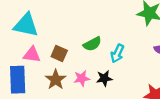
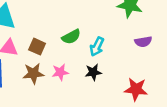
black star: (104, 78) -> (93, 72), moved
brown star: (56, 80) -> (33, 73), turned 30

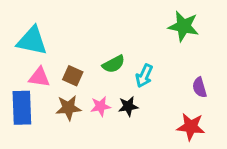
purple semicircle: (143, 42) -> (200, 87), moved, turned 84
black star: (93, 72) -> (128, 106), moved

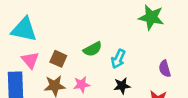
pink triangle: (39, 77) -> (30, 60), turned 42
black star: (128, 106) -> (122, 86), moved

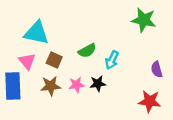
cyan triangle: (24, 30) -> (36, 33), moved
black star: (122, 86) -> (98, 84), moved

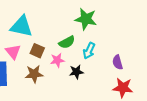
green star: (144, 20) -> (86, 19), moved
purple semicircle: (157, 69) -> (118, 62), moved
pink star: (77, 85) -> (57, 60), moved

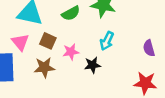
green semicircle: (67, 42) -> (71, 13), moved
purple semicircle: (118, 62) -> (149, 48), moved

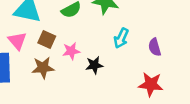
cyan arrow: (107, 41) -> (121, 38), moved

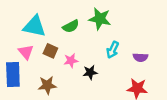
purple semicircle: (155, 47) -> (140, 57), turned -72
brown star: (43, 68) -> (47, 85), moved

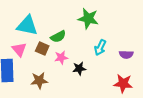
green semicircle: (71, 26) -> (58, 37), moved

